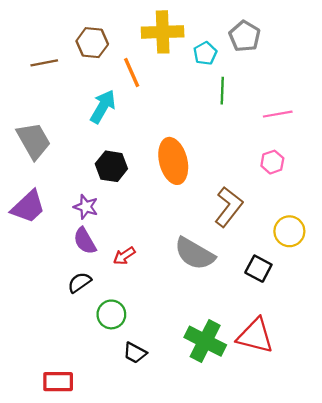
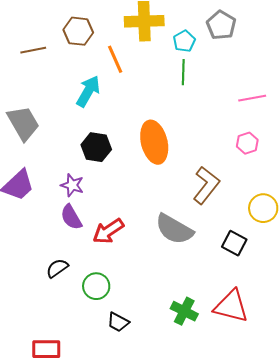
green line: (222, 91) -> (183, 72), moved
red arrow: (124, 256) -> (108, 231), size x1.5
black semicircle: (79, 282) -> (57, 268), moved
green cross: (205, 341) -> (184, 311), size x0.7

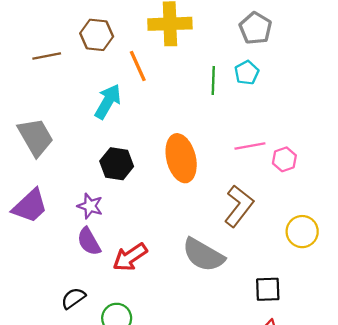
cyan pentagon: (184, 41) -> (247, 73), moved
pink line: (252, 98) -> (250, 146), moved
black square: (234, 243) -> (268, 289), moved, turned -30

